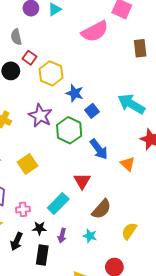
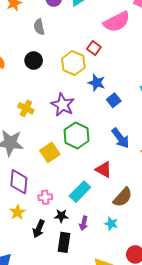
red square: (29, 58) -> (94, 48), moved
green hexagon: (69, 130) -> (77, 135), moved
red triangle: (82, 181) -> (104, 169), turned -30

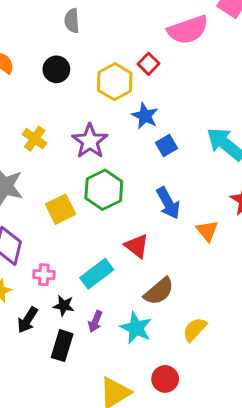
cyan star: (111, 224) -> (136, 328), size x1.5

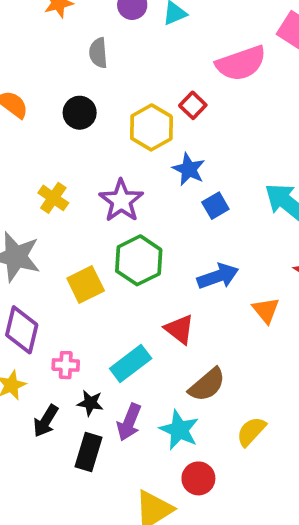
blue arrow: (168, 203) -> (218, 276), turned -80
purple arrow: (95, 321) -> (129, 422), size x1.4
red circle: (165, 379) -> (198, 478), moved

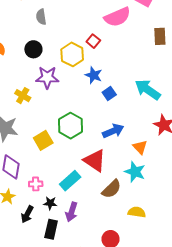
purple star: (121, 201) -> (47, 77), moved, turned -30
red triangle: (179, 329) -> (95, 161), size x1.4
cyan star: (179, 430) -> (135, 172), moved
yellow semicircle: (251, 431) -> (137, 212), turned 60

